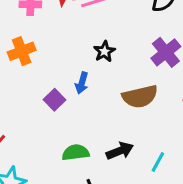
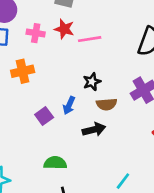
brown semicircle: (140, 97) -> (107, 104), moved, size x0.7
black arrow: (120, 151) -> (94, 130), moved

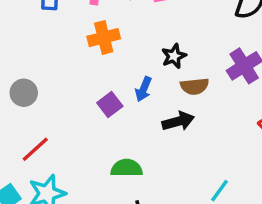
orange cross: (23, 71) -> (104, 38), moved

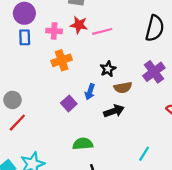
red line: (35, 149) -> (17, 123), moved

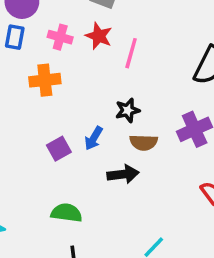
pink line: (102, 31) -> (131, 53), turned -72
orange cross: (62, 60) -> (45, 80), moved

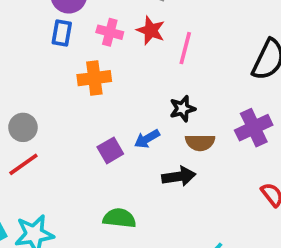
blue arrow: (94, 138) -> (147, 139), turned 30

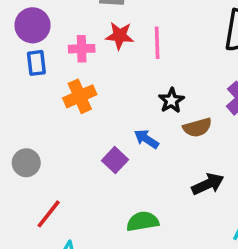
blue arrow: (147, 139) -> (146, 139), turned 80
red line: (23, 164) -> (49, 214), moved
black arrow: (179, 176) -> (208, 184), moved

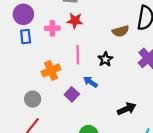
pink line: (157, 43) -> (78, 55), moved
orange cross: (80, 96) -> (51, 70), moved
brown semicircle: (197, 127) -> (121, 31), moved
gray circle: (26, 163) -> (33, 99), moved

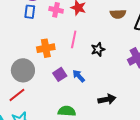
brown semicircle: (121, 31) -> (118, 14), moved
blue arrow: (90, 82) -> (79, 76), moved
gray circle: (33, 99) -> (23, 70), size x1.5

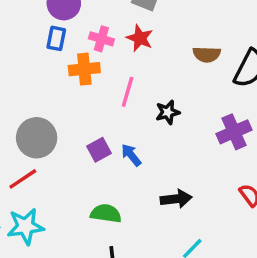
orange cross: (46, 48) -> (84, 69), moved

